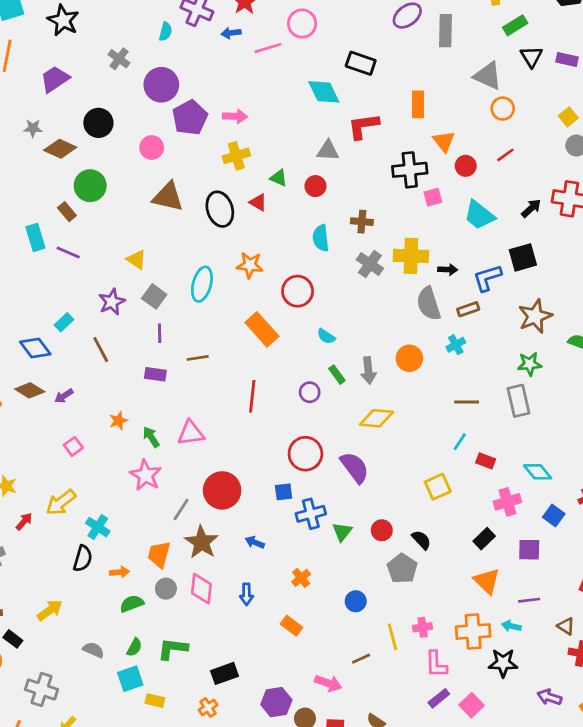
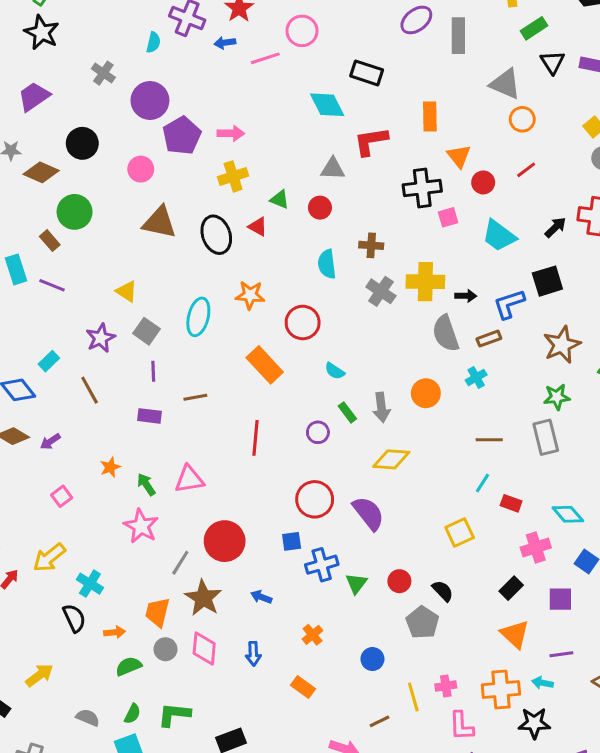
black semicircle: (83, 558) -> (74, 618), turned -40

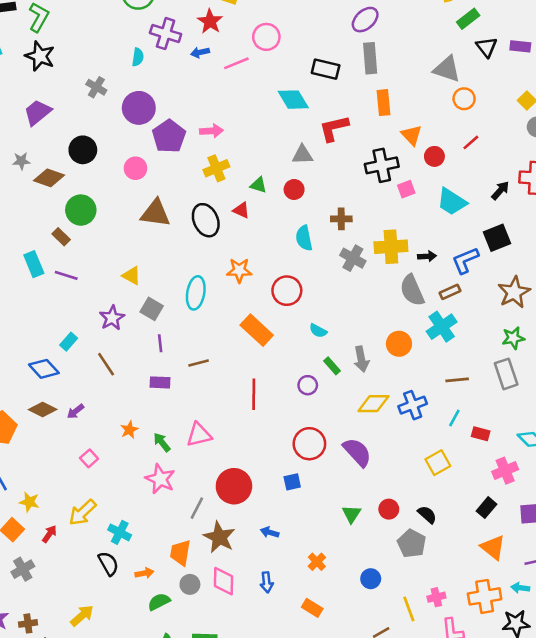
gray rectangle: (458, 36) -> (370, 58), moved
cyan cross: (476, 377) -> (442, 327), size x1.6
blue cross: (322, 565) -> (413, 405), moved

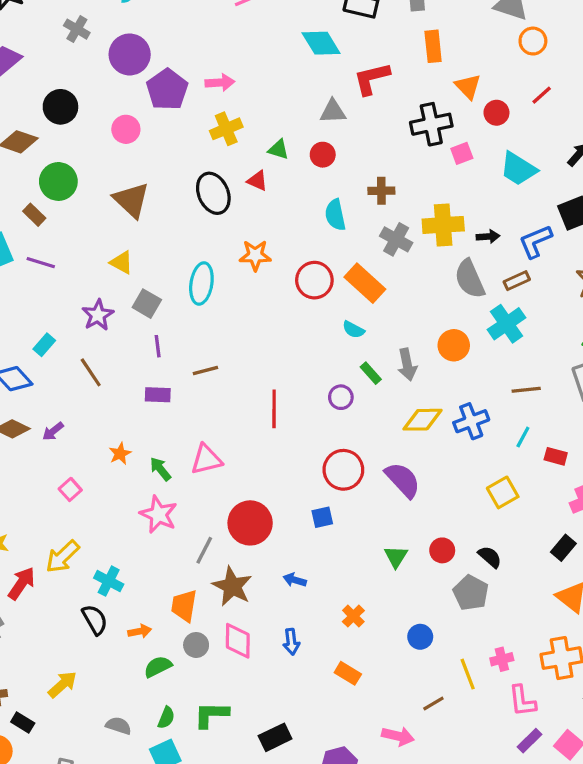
brown triangle: (155, 213) -> (131, 200), moved, turned 36
orange rectangle: (257, 330) -> (365, 283), moved
red arrow: (49, 534) -> (21, 583), size x1.5

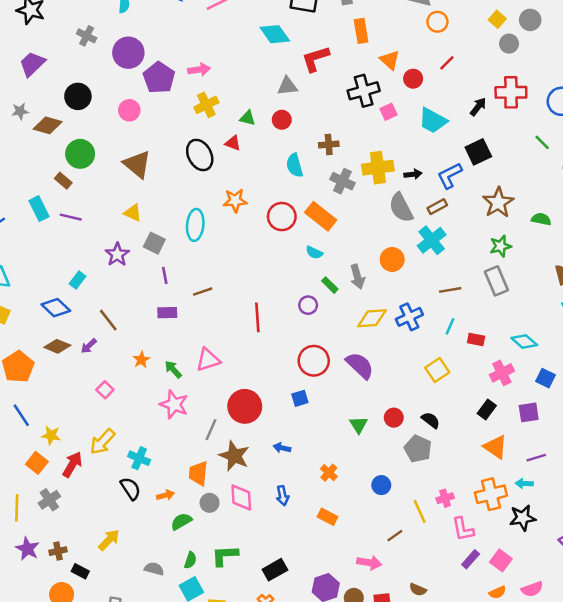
brown line: (91, 372) -> (108, 320), moved

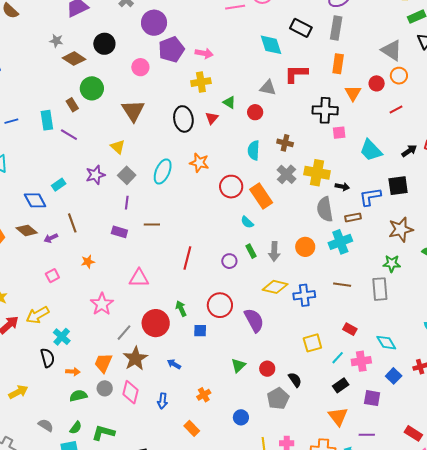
red circle: (413, 79) -> (377, 83), moved
red triangle: (233, 143) -> (212, 118), turned 32
cyan line: (450, 326) -> (338, 358), moved
green arrow: (173, 369) -> (181, 309), moved

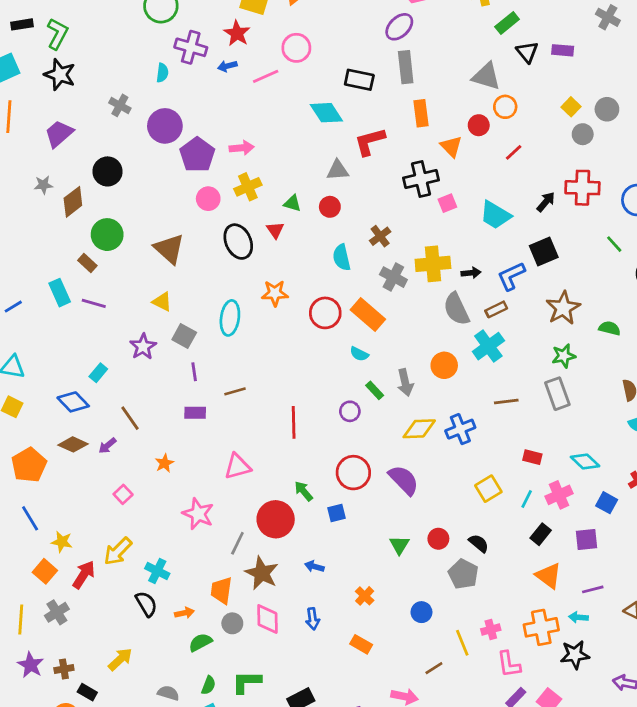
brown diamond: (74, 59) -> (73, 202), turned -55
pink circle: (140, 67) -> (208, 199), moved
brown cross: (285, 143) -> (380, 236), turned -35

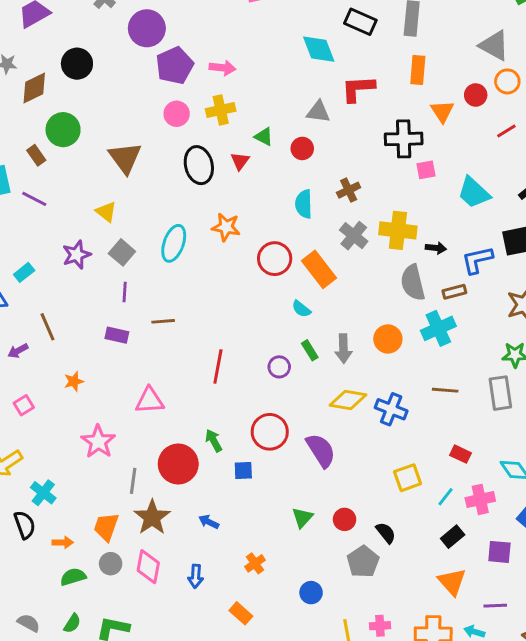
blue cross: (460, 429) -> (391, 409), turned 32
gray line: (237, 543) -> (133, 481), turned -30

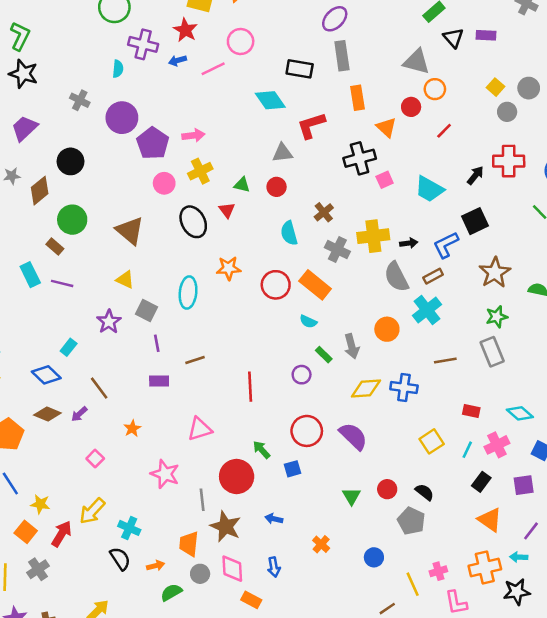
purple line: (495, 606) -> (531, 531), turned -36
orange rectangle: (241, 613) -> (251, 600), moved

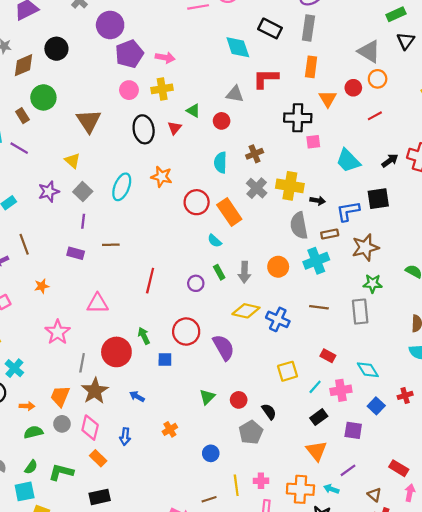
brown star: (495, 273) -> (365, 247), moved

